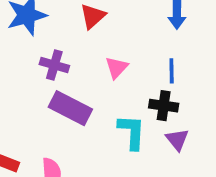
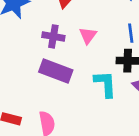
purple cross: (54, 65) -> (53, 36), moved

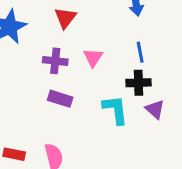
purple rectangle: (56, 71) -> (60, 99), size x0.7

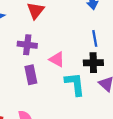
pink triangle: (93, 58) -> (57, 59), moved, turned -35
purple rectangle: (60, 99) -> (31, 75), turned 60

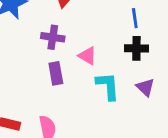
blue line: (95, 38) -> (135, 18), moved
black cross: (93, 63) -> (136, 48), moved

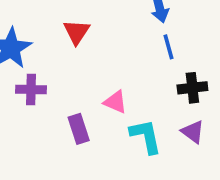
purple cross: (53, 37) -> (31, 89), moved
black cross: (136, 48) -> (192, 88), moved

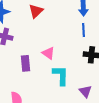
purple triangle: (193, 132) -> (85, 91), moved

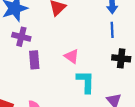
purple rectangle: (26, 63) -> (34, 60), moved

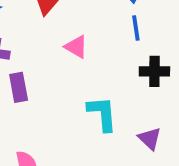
pink triangle: (72, 56) -> (76, 47), moved

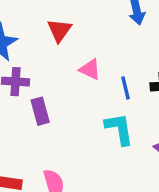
blue line: (136, 28) -> (125, 88), moved

